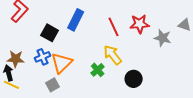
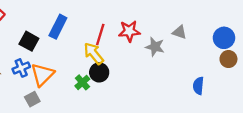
red line: (114, 27) -> (100, 34), turned 42
yellow arrow: (113, 55) -> (94, 53), moved
black circle: (134, 79) -> (99, 72), moved

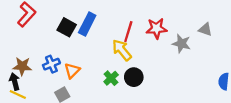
black square: (29, 41) -> (67, 27), moved
black circle: (99, 72) -> (134, 77), moved
orange triangle: (42, 75) -> (72, 71), size x0.7

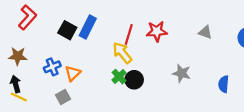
gray star: (181, 44) -> (182, 73), moved
brown star: (22, 66) -> (18, 56), moved
green cross: (111, 78) -> (119, 77), moved

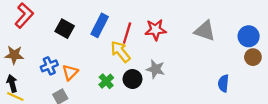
blue rectangle: (88, 27) -> (100, 25), moved
gray triangle: (205, 32) -> (205, 31), size x1.5
gray star: (182, 73) -> (155, 69), moved
green cross: (119, 77) -> (106, 81), moved

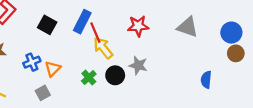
red line: (127, 33) -> (95, 33), moved, turned -40

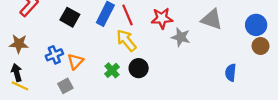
red line: (95, 33) -> (127, 15), moved
gray star: (138, 65) -> (181, 37), moved

